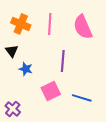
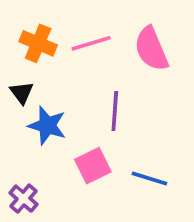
pink line: (50, 24) -> (91, 43), turned 70
blue star: (26, 69) -> (47, 126), size x1.5

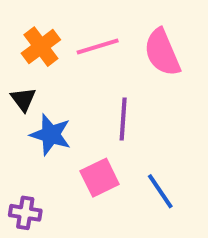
orange cross: (38, 43) -> (41, 47), turned 30
blue line: (149, 178) -> (160, 191), turned 39
purple cross: (23, 199) -> (25, 213), turned -32

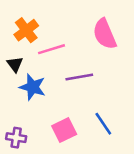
pink line: (98, 47) -> (52, 49), moved
purple line: (123, 119) -> (79, 77), turned 76
pink square: (100, 178) -> (64, 130), moved

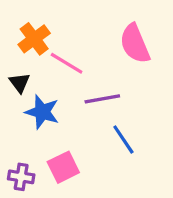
pink line: (52, 49) -> (67, 63), turned 48
blue line: (103, 124) -> (123, 140), moved
pink square: (64, 130) -> (63, 167), moved

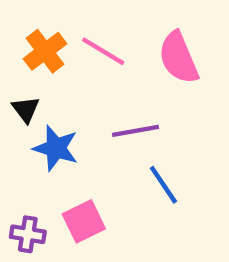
pink line: (67, 63) -> (103, 51), moved

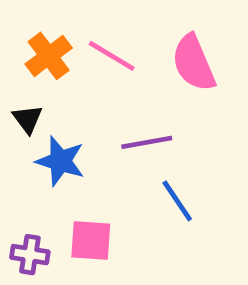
pink square: (84, 221) -> (91, 241), turned 30

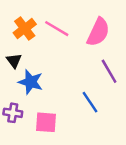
pink semicircle: (194, 63) -> (98, 32), turned -132
purple line: (147, 142) -> (109, 71), moved, turned 70
purple cross: (30, 255) -> (13, 113), moved

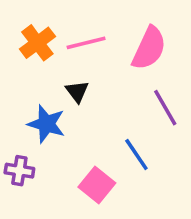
pink line: (57, 29) -> (86, 43), turned -45
black triangle: (14, 61) -> (77, 91), moved
pink square: (46, 122) -> (97, 185), moved, turned 35

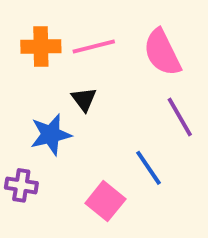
orange cross: (37, 43) -> (41, 47), turned 36
pink semicircle: (149, 48) -> (162, 52), turned 129
blue star: (46, 124) -> (51, 135), turned -30

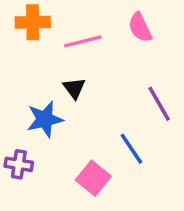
orange cross: (41, 47) -> (33, 22), moved
pink semicircle: (162, 52) -> (140, 27), moved, size x0.7

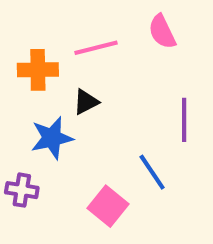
orange cross: (33, 22) -> (38, 70), moved
black triangle: (74, 88) -> (86, 102), turned 40
purple line: (159, 104) -> (184, 120), turned 30

